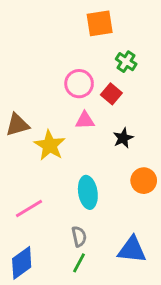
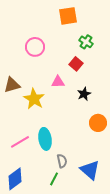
pink circle: (79, 84) -> (35, 47), moved
cyan ellipse: (88, 192) -> (45, 139), moved
gray semicircle: (79, 236) -> (62, 161), moved
blue triangle: (132, 250) -> (90, 170), turned 35

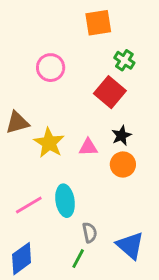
red square: (76, 64) -> (110, 92), size x1.5
pink triangle: (58, 82) -> (88, 147), moved
orange circle: (98, 123) -> (123, 165), moved

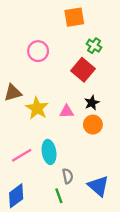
green line: (78, 259) -> (59, 196), turned -48

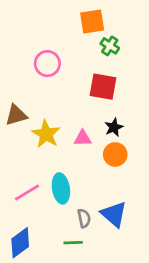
green cross: (94, 46) -> (110, 46), moved
red square: (83, 70) -> (103, 87), turned -30
blue triangle: (98, 186) -> (114, 214), moved
green line: (59, 196) -> (73, 243), turned -72

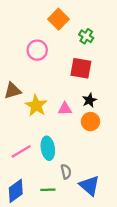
orange square: (92, 21) -> (58, 19), moved, turned -36
blue triangle: (114, 214) -> (89, 186), moved
green line: (73, 243) -> (48, 190), moved

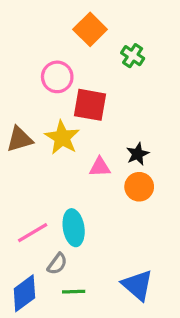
red square: (81, 68) -> (90, 105), moved
yellow star: (36, 106) -> (62, 138), moved
gray semicircle: (66, 172) -> (57, 264), moved, turned 48

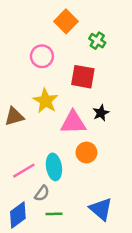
red square: (90, 105) -> (83, 77), moved
brown triangle: (20, 139) -> (14, 116), moved
pink triangle: (100, 167) -> (73, 122), size x1.6
orange circle: (139, 187) -> (86, 153), moved

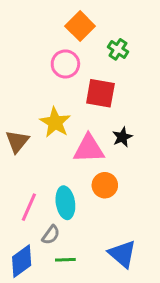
pink circle: (42, 56) -> (65, 64), moved
brown triangle: (14, 116) -> (17, 141), turned -35
pink line: (24, 171) -> (29, 207), turned -35

